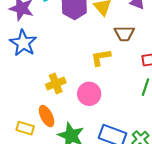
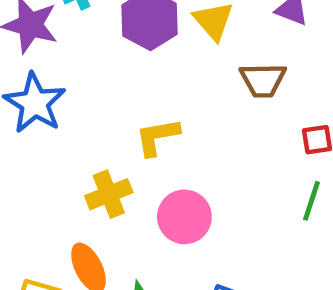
yellow L-shape: (101, 57) -> (157, 137), moved

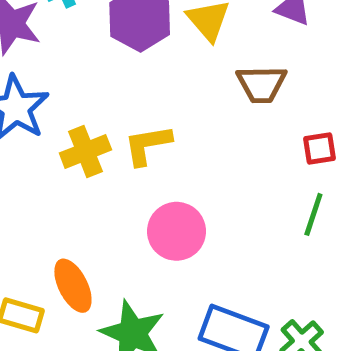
yellow cross: (109, 194) -> (85, 151), moved

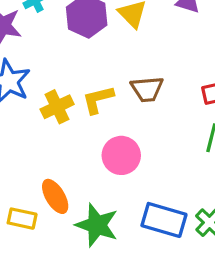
brown trapezoid: (262, 84) -> (147, 89), moved

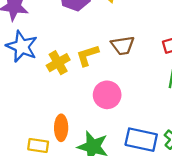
orange ellipse: (55, 196) -> (61, 128), turned 35

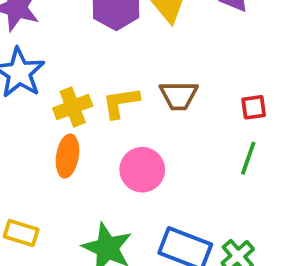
orange ellipse: (61, 128) -> (67, 156), moved

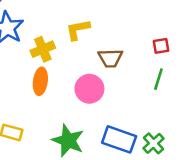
brown trapezoid: (179, 95) -> (110, 58), moved
yellow L-shape: (121, 103) -> (78, 30), moved

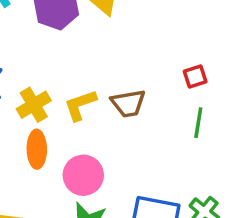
yellow L-shape: (78, 30) -> (80, 105), moved
pink circle: (89, 89) -> (83, 175), moved

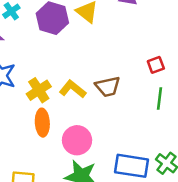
yellow L-shape: (80, 105) -> (73, 89), turned 60

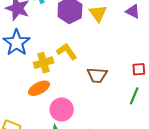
yellow L-shape: (73, 89) -> (67, 52), moved
orange ellipse: (42, 123) -> (39, 88), turned 50

